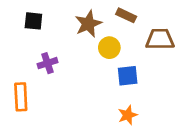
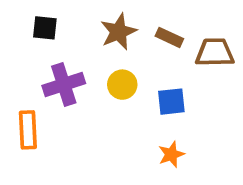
brown rectangle: (126, 15) -> (169, 37), moved
yellow circle: (109, 48) -> (122, 85), moved
purple cross: (48, 63) -> (64, 85), size x1.5

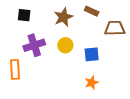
brown rectangle: (169, 37) -> (92, 11), moved

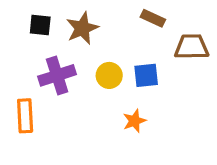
brown star: (63, 17) -> (82, 28), moved
blue square: (92, 54) -> (146, 75), moved
orange star: (92, 83) -> (134, 121), moved

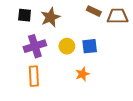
brown trapezoid: (192, 47) -> (118, 16), moved
orange rectangle: (25, 116) -> (34, 76), moved

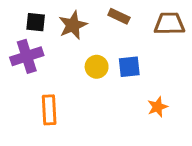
brown rectangle: (94, 11) -> (119, 16), moved
purple cross: (35, 46) -> (27, 56), moved
orange star: (82, 74) -> (158, 107), moved

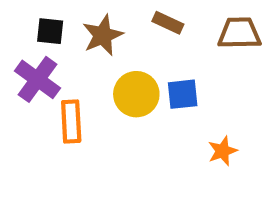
purple cross: (27, 56) -> (38, 79), turned -36
yellow circle: (97, 67) -> (136, 94), size x1.4
orange rectangle: (49, 110) -> (71, 122), moved

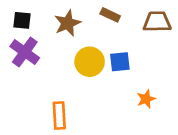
black square: (50, 31) -> (22, 20), moved
orange rectangle: (71, 122) -> (59, 115), moved

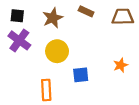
yellow circle: (90, 62) -> (57, 51), moved
blue square: (120, 62) -> (81, 75), moved
orange star: (146, 99) -> (121, 65), moved

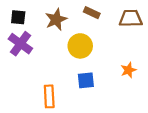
yellow circle: (57, 51) -> (80, 46), moved

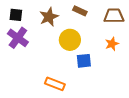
orange star: (128, 70) -> (112, 44), moved
blue square: (86, 80) -> (84, 61), moved
orange rectangle: (49, 96) -> (55, 84), moved, turned -66

